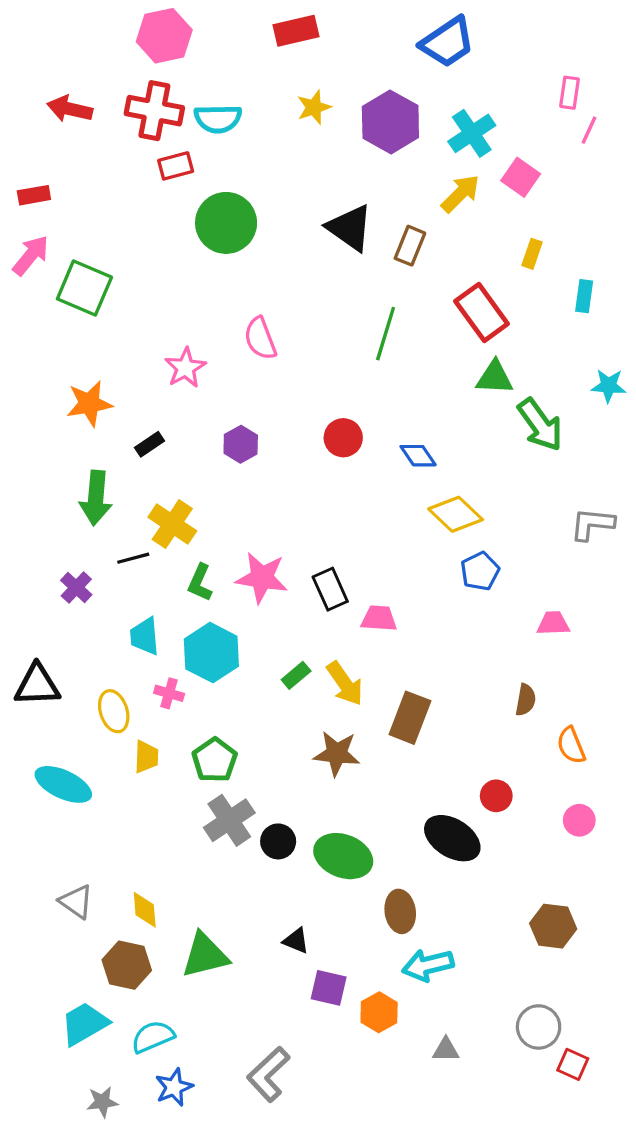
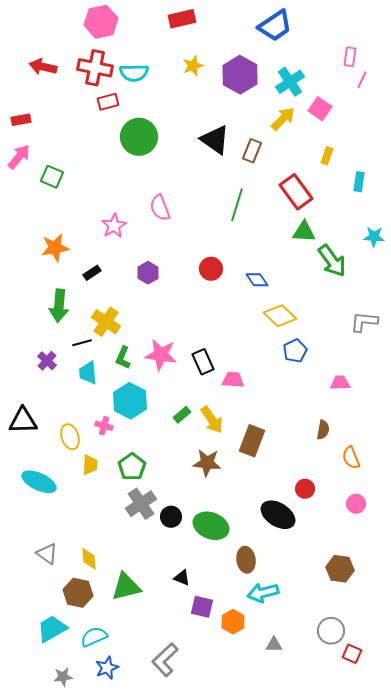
green square: (84, 288) -> (52, 177), size x0.7
cyan trapezoid: (145, 636) -> (88, 373), moved

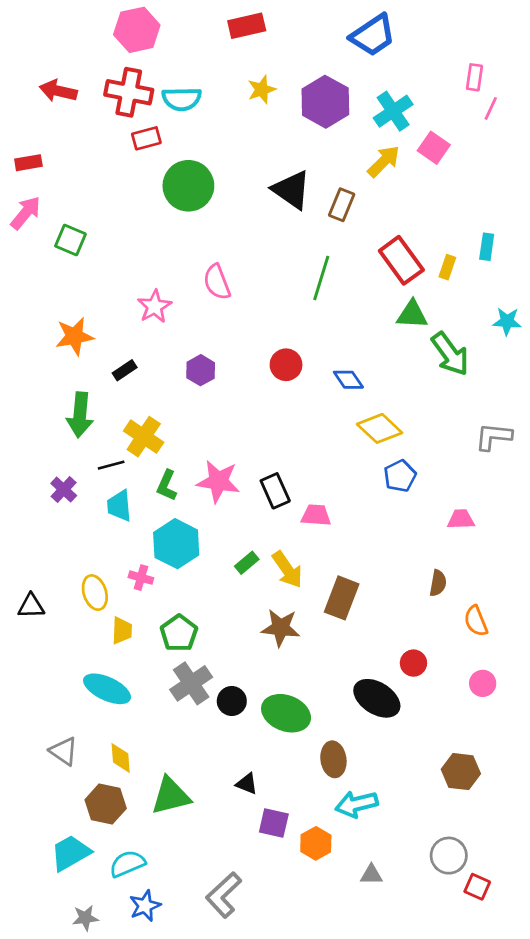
yellow rectangle: (327, 156) -> (447, 267), moved
black triangle: (23, 421) -> (31, 606), moved, size x0.7
cyan ellipse: (39, 482) -> (107, 689), moved

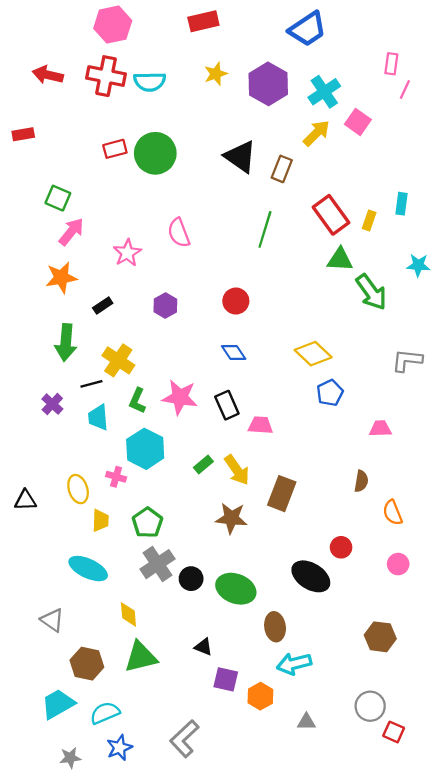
red rectangle: (146, 138) -> (115, 149), moved
pink arrow: (26, 213) -> (71, 232), moved
blue diamond: (348, 380) -> (234, 353), moved
yellow diamond: (121, 758) -> (128, 614), moved

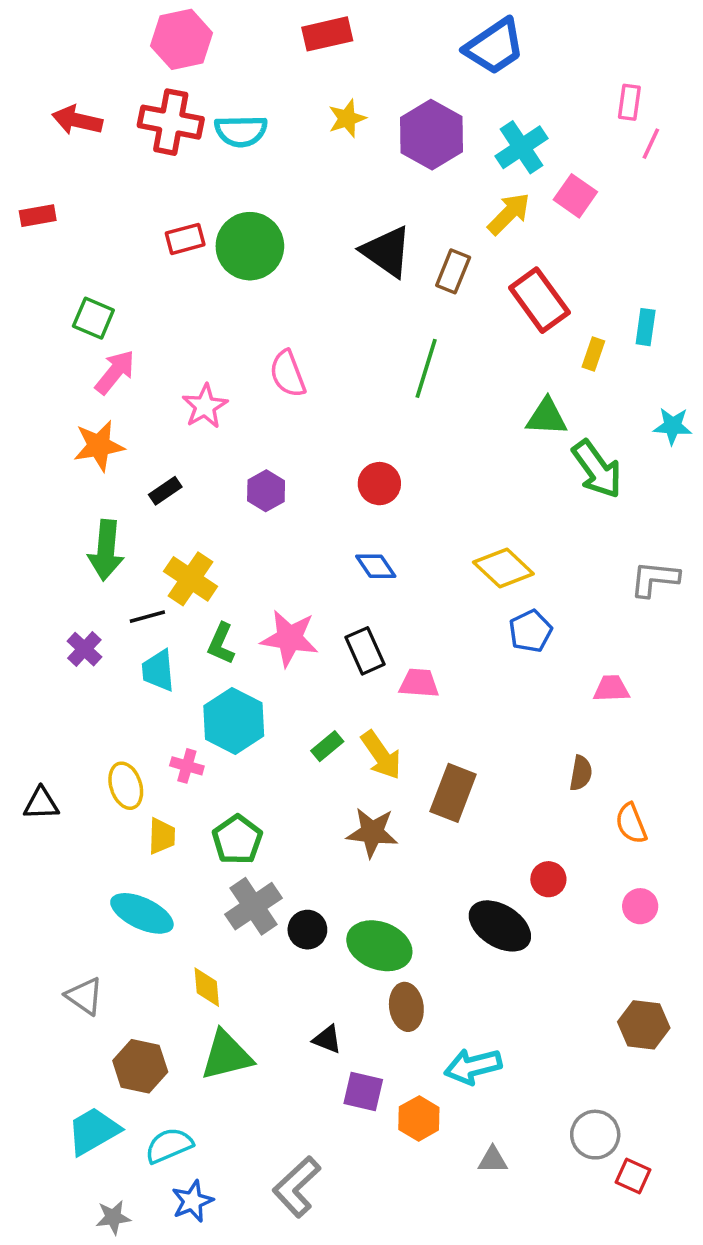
red rectangle: (331, 215) -> (539, 300), moved
brown ellipse: (275, 627) -> (406, 1007), moved
brown hexagon: (380, 637) -> (644, 1025), moved

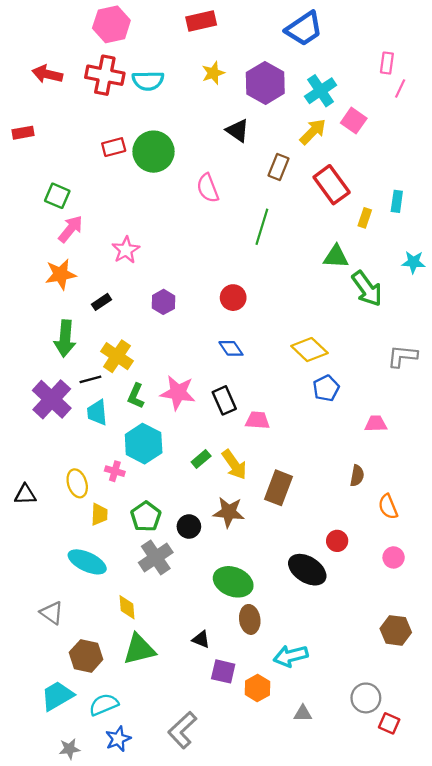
black triangle: (387, 252) -> (238, 131), moved, size x0.7
pink semicircle: (288, 374) -> (208, 188), moved
purple cross: (84, 649) -> (52, 399), size x1.8
black circle: (307, 930) -> (189, 527), moved

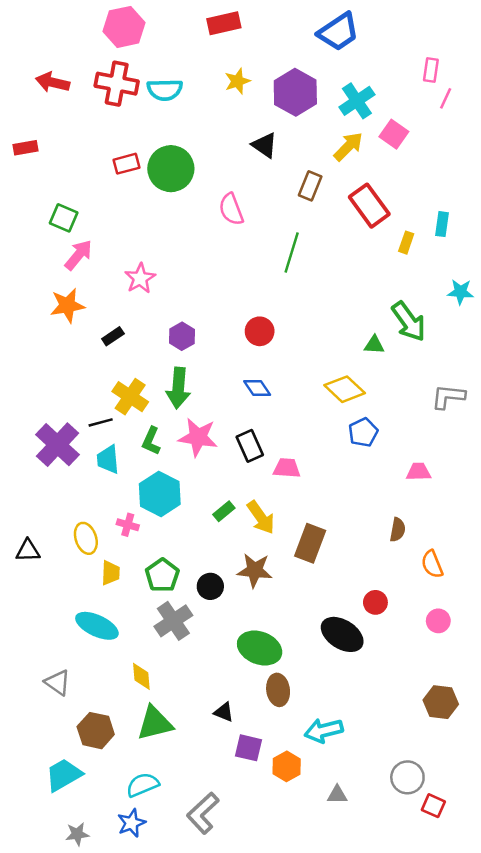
green triangle: (336, 257) -> (374, 345), moved, size x0.7
green arrow: (65, 338) -> (178, 388), moved
cyan semicircle: (104, 705) -> (143, 785), moved

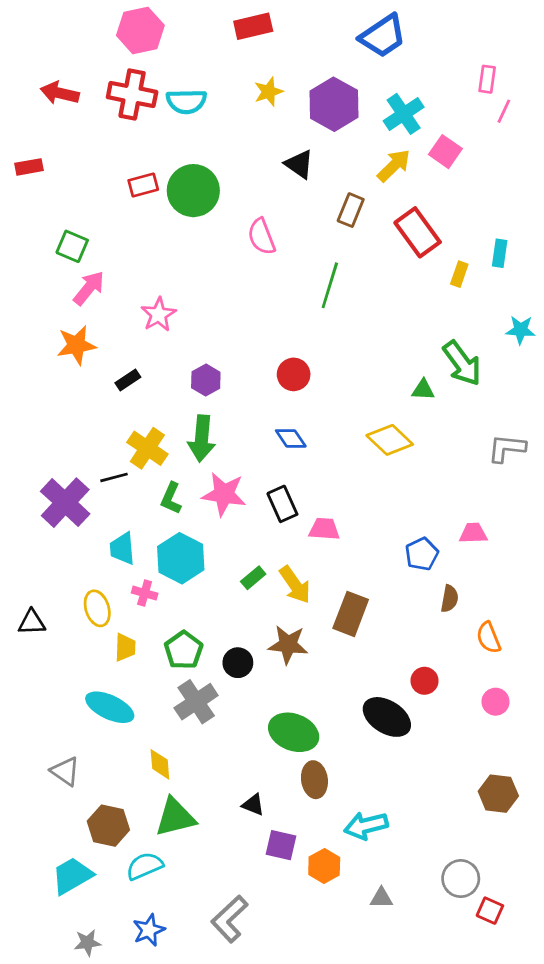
blue pentagon: (363, 432) -> (422, 554), moved
cyan trapezoid: (108, 459) -> (122, 548), moved
cyan semicircle: (143, 785) -> (145, 866), moved

